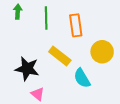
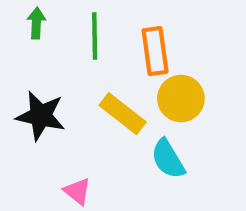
yellow circle: (102, 52) -> (181, 99), moved
black star: (27, 69) -> (41, 116), moved

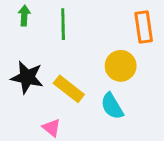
orange rectangle: (155, 51) -> (144, 27), moved
yellow rectangle: (123, 114) -> (69, 89), moved

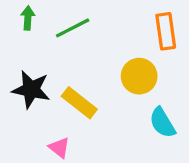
green line: (63, 24) -> (73, 28), turned 64
cyan semicircle: (112, 106) -> (162, 123), moved

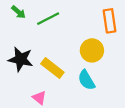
green arrow: (28, 18) -> (18, 12), turned 128
cyan semicircle: (162, 123) -> (86, 80), moved

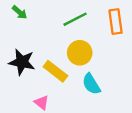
green line: (48, 19) -> (75, 19), moved
yellow circle: (92, 50) -> (80, 53), moved

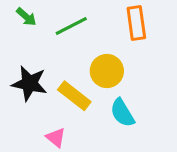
green line: (75, 19) -> (71, 26), moved
orange rectangle: (116, 22) -> (136, 23), moved

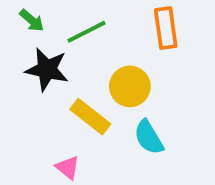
black star: (29, 83) -> (47, 69), moved

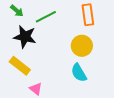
yellow circle: (130, 86) -> (82, 46), moved
yellow rectangle: (90, 117) -> (20, 66), moved

